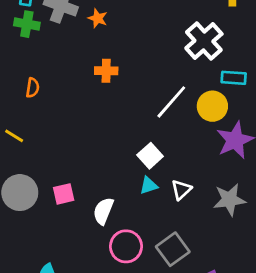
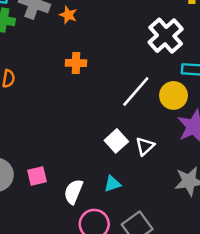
cyan triangle: (149, 185) -> (112, 184), moved
white triangle: (181, 190) -> (145, 146), moved

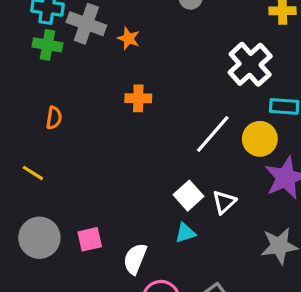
cyan triangle: (112, 184) -> (185, 233), moved

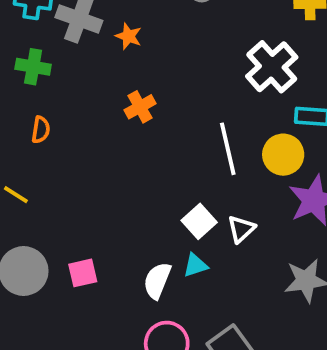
green cross: (48, 45) -> (33, 67), moved
orange cross: (138, 98) -> (140, 107), turned -30
white line: (213, 134) -> (228, 149), turned -54
white semicircle: (135, 259) -> (157, 281), moved

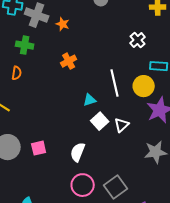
green cross: (33, 67) -> (25, 45), moved
white cross: (272, 67) -> (138, 40), size x0.6
cyan triangle: (195, 265) -> (90, 100), moved

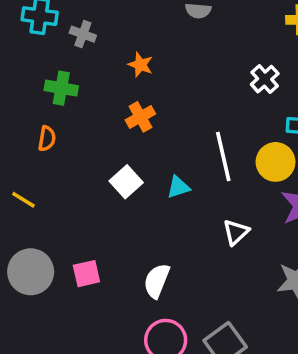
gray cross: (37, 15) -> (83, 34), size x0.6
orange star: (63, 24) -> (140, 65), moved
white square: (100, 121) -> (126, 182), moved

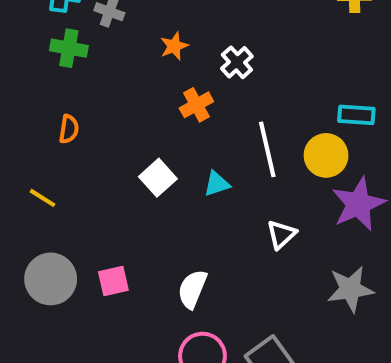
orange star: (140, 65) -> (174, 46), turned 30
white cross: (265, 79) -> (237, 62), moved
green cross: (61, 88) -> (69, 48), moved
orange cross: (140, 117) -> (196, 105), moved

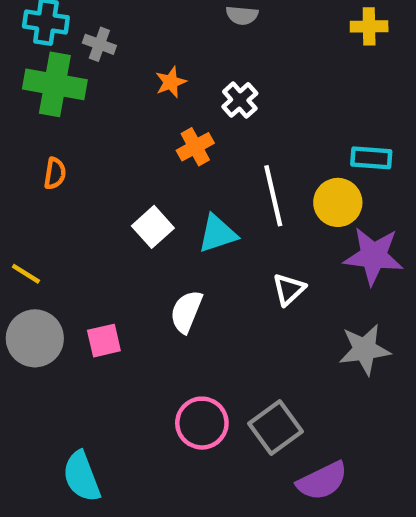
green cross: (69, 48) -> (55, 84), size x1.5
cyan triangle: (217, 184) -> (218, 234), size x1.4
yellow line: (43, 198) -> (26, 274), moved
purple star: (358, 204) -> (373, 256), turned 30
white semicircle: (192, 289) -> (186, 312), moved

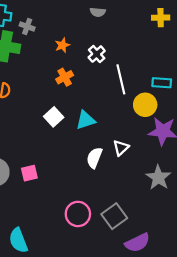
orange cross: (195, 147) -> (65, 77), moved
white line: (273, 196) -> (121, 79), moved
white semicircle: (186, 312) -> (94, 158), moved
gray star: (365, 349) -> (158, 178), turned -30

